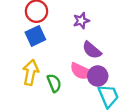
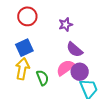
blue square: (35, 36) -> (24, 48), moved
pink semicircle: (81, 71) -> (66, 68), turned 120

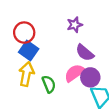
red circle: (27, 16) -> (24, 33), moved
blue square: (24, 48) -> (29, 50), turned -30

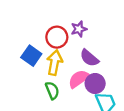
red circle: (24, 33) -> (57, 37), moved
yellow arrow: (26, 74) -> (55, 63), moved

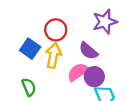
purple star: (79, 29) -> (105, 22), moved, size x1.5
green semicircle: (52, 90) -> (29, 87), moved

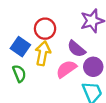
purple circle: (94, 77) -> (93, 67), moved
green semicircle: (29, 87) -> (19, 73), moved

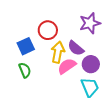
blue square: (20, 47) -> (26, 46), turned 30
yellow arrow: (43, 53) -> (58, 52), moved

